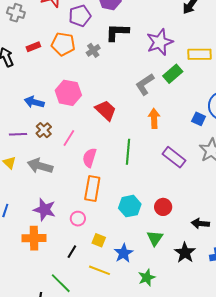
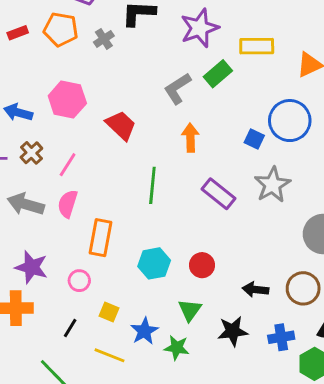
pink semicircle: (89, 158) -> (68, 204), moved
black star: (185, 253) -> (233, 331), turned 30
green star: (147, 278) -> (177, 348), moved, turned 30

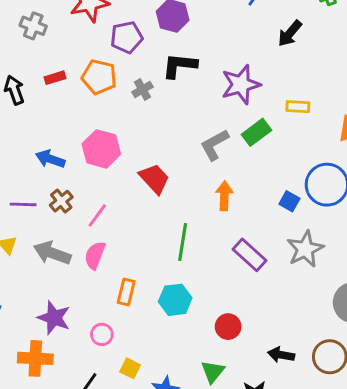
yellow rectangle: (257, 46) -> (298, 107), size x0.7
orange rectangle: (100, 238) -> (126, 292), size x0.7
cyan hexagon: (154, 263) -> (175, 300), moved

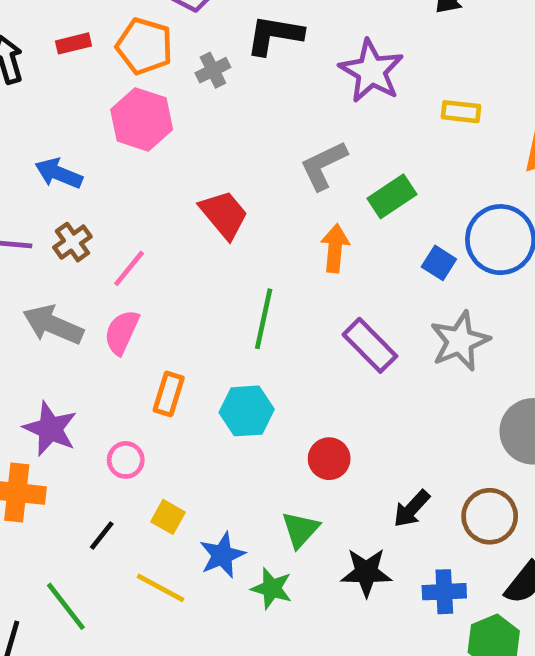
purple star: (241, 84) -> (371, 71), turned -30
green rectangle: (257, 132) -> (392, 196), moved
pink hexagon: (101, 149) -> (142, 119), moved
black arrow: (281, 355) -> (412, 509), turned -60

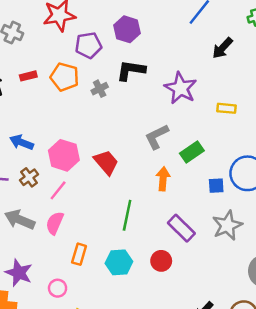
pink hexagon: (142, 119) -> (64, 155), moved
blue square: (439, 263) -> (216, 186), turned -35
red circle: (329, 459) -> (161, 261), moved

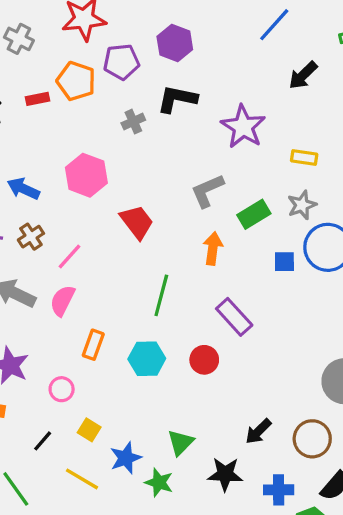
orange pentagon: (65, 77) -> (76, 81), moved
pink hexagon: (64, 155) -> (86, 175), moved
gray star: (227, 225) -> (302, 205), moved, size x0.7

